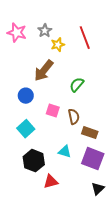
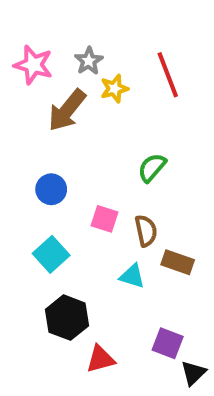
brown arrow: (44, 71) -> (67, 110), moved
cyan triangle: (65, 152) -> (132, 276), moved
purple square: (93, 159) -> (168, 343), moved, size x0.7

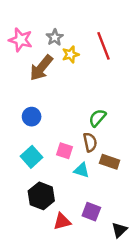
green semicircle: (152, 168) -> (97, 118), moved
pink square: (105, 219) -> (64, 151), moved
purple square: (168, 343) -> (91, 212), moved

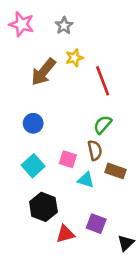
gray star: (55, 37) -> (64, 26), moved
pink star: (21, 40) -> (22, 24), moved
red line: (103, 46) -> (103, 81), moved

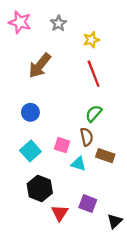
yellow star: (74, 58) -> (91, 40), moved
red triangle: (65, 234) -> (60, 213), turned -42

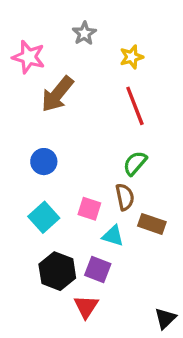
pink star: (20, 22) -> (29, 57), moved
purple square: (88, 204) -> (98, 269), moved

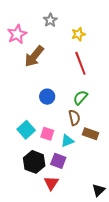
pink star: (29, 57) -> (17, 34), turned 30
blue circle: (44, 162) -> (47, 97), moved
pink square: (89, 209) -> (47, 134), moved
cyan triangle: (113, 236) -> (67, 141), turned -40

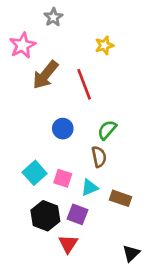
gray star: (50, 20) -> (53, 17), moved
red line: (80, 63) -> (84, 84), moved
brown rectangle: (90, 134) -> (120, 198), moved

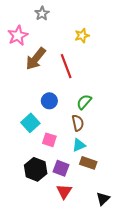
cyan square: (35, 173) -> (30, 123), moved
cyan triangle: (90, 188) -> (79, 145), moved
brown rectangle: (120, 198) -> (88, 163), moved
red triangle: (68, 244) -> (64, 191), moved

